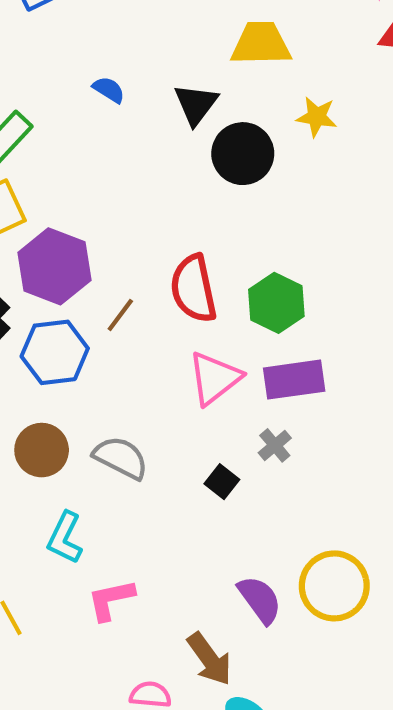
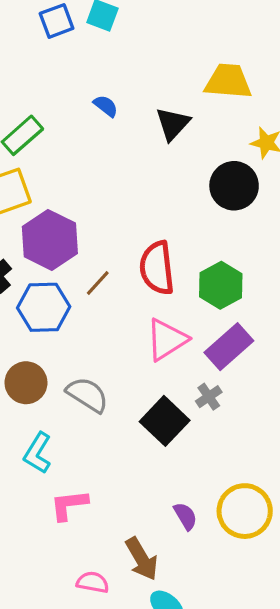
black circle: (243, 154) -> (234, 186), moved
purple rectangle: (294, 380) -> (229, 347), turned -39
black square: (222, 482) -> (165, 421), size x1.8
purple semicircle: (260, 600) -> (185, 516), size x0.7

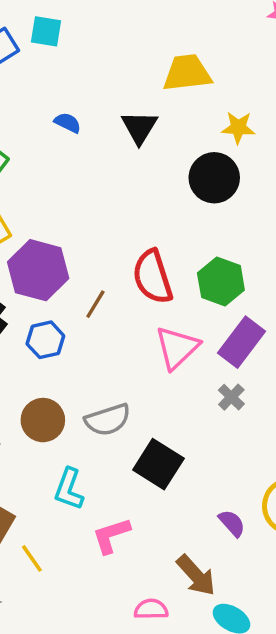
blue hexagon: (44, 307) -> (45, 340), size x0.7
gray semicircle: (87, 395) -> (108, 420), turned 141
black square: (165, 421) -> (158, 464), moved

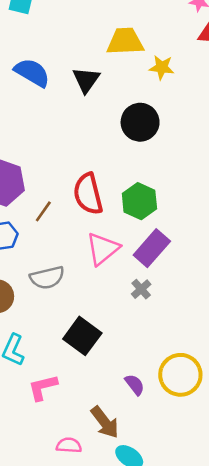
blue semicircle: (68, 123) -> (32, 73), size x1.8
yellow star: (238, 128) -> (162, 67), moved
gray semicircle: (108, 420) -> (47, 278), moved

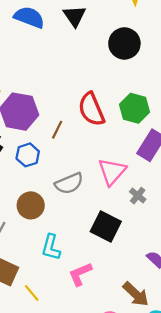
pink triangle: (103, 249) -> (112, 172), moved
gray cross: (141, 289) -> (138, 196), moved

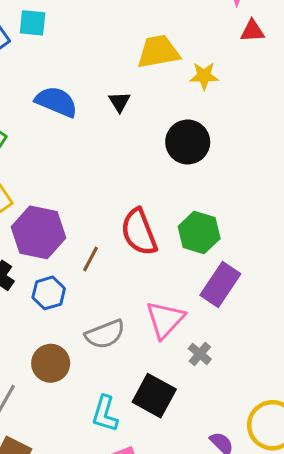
black triangle: (75, 16) -> (119, 102), size x0.7
cyan L-shape: (51, 247) -> (105, 414), moved

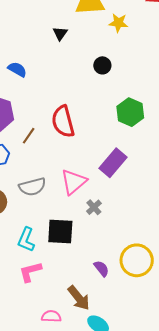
blue semicircle: (56, 102) -> (17, 69), moved, size x0.7
black circle: (188, 142) -> (102, 65), size x0.6
green hexagon: (199, 232) -> (130, 112), moved
black square: (154, 396) -> (60, 231), turned -32

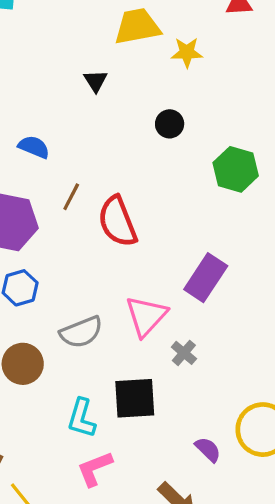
green hexagon: (130, 112) -> (236, 169), moved
brown line: (29, 136) -> (71, 197), moved

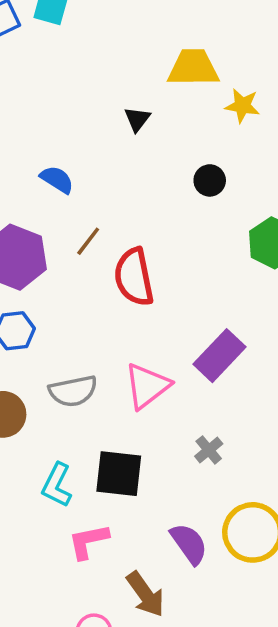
gray cross: (184, 353) -> (209, 450), moved
purple semicircle: (208, 449) -> (189, 544), size x1.4
pink L-shape: (95, 469) -> (88, 541), moved

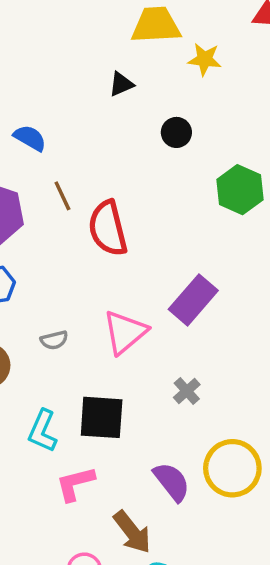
black triangle: (137, 119) -> (121, 84), moved, turned 32
brown line: (88, 241) -> (62, 196), turned -60
gray semicircle: (73, 391) -> (54, 340), size x0.6

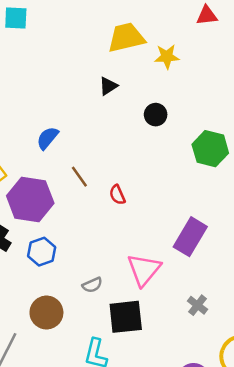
blue semicircle: (30, 138) -> (48, 138), turned -70
red semicircle: (108, 228) -> (117, 195), size x0.5
black square: (102, 417) -> (126, 317), moved

